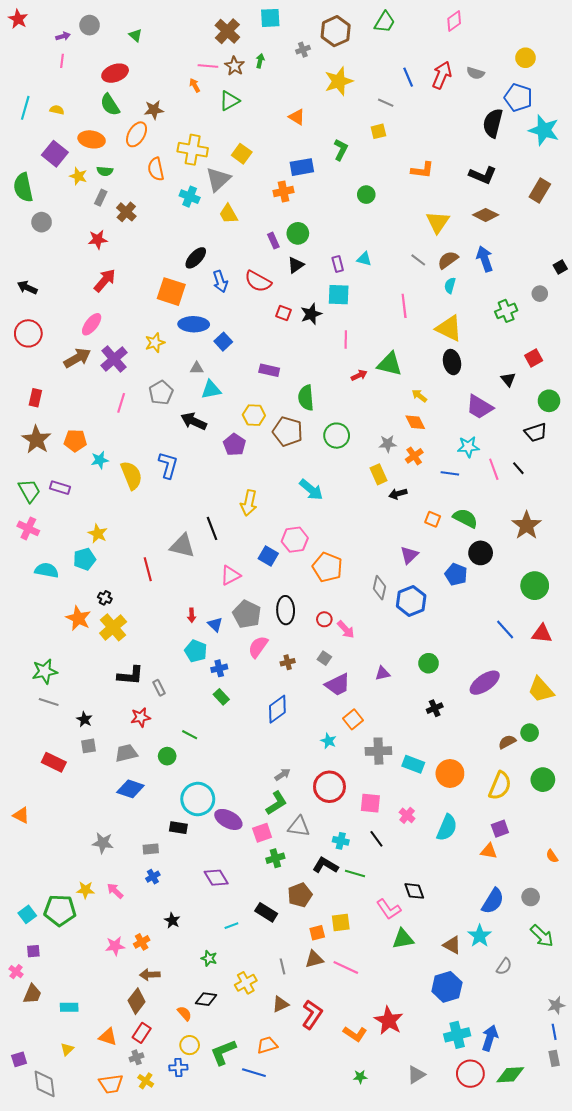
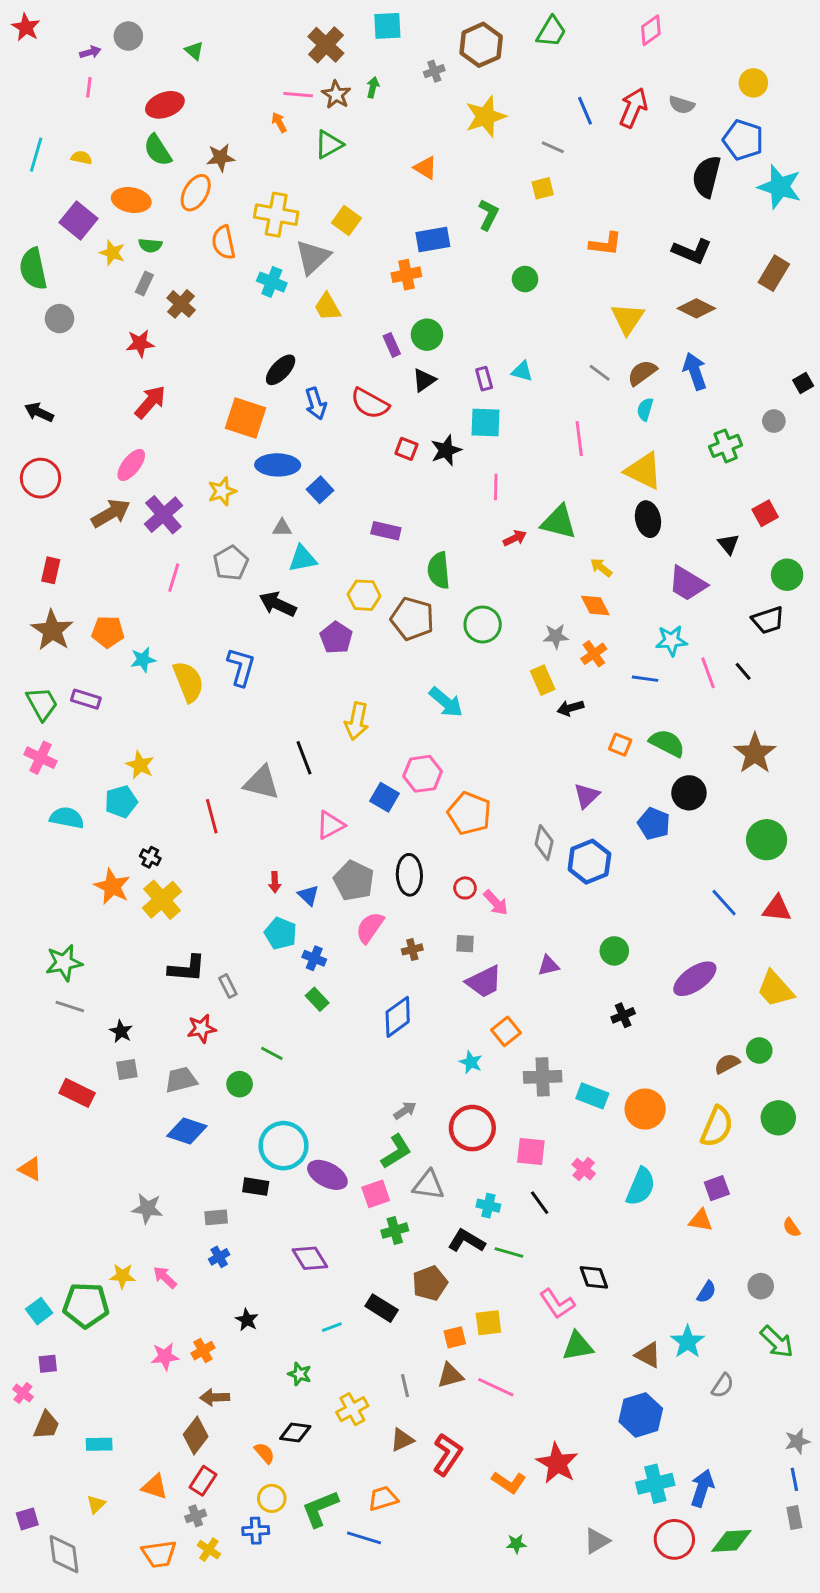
gray square: (324, 658) -> (465, 944), turned -32
blue cross: (219, 668) -> (314, 958), turned 35
blue semicircle: (493, 901) -> (707, 1292), size x0.6

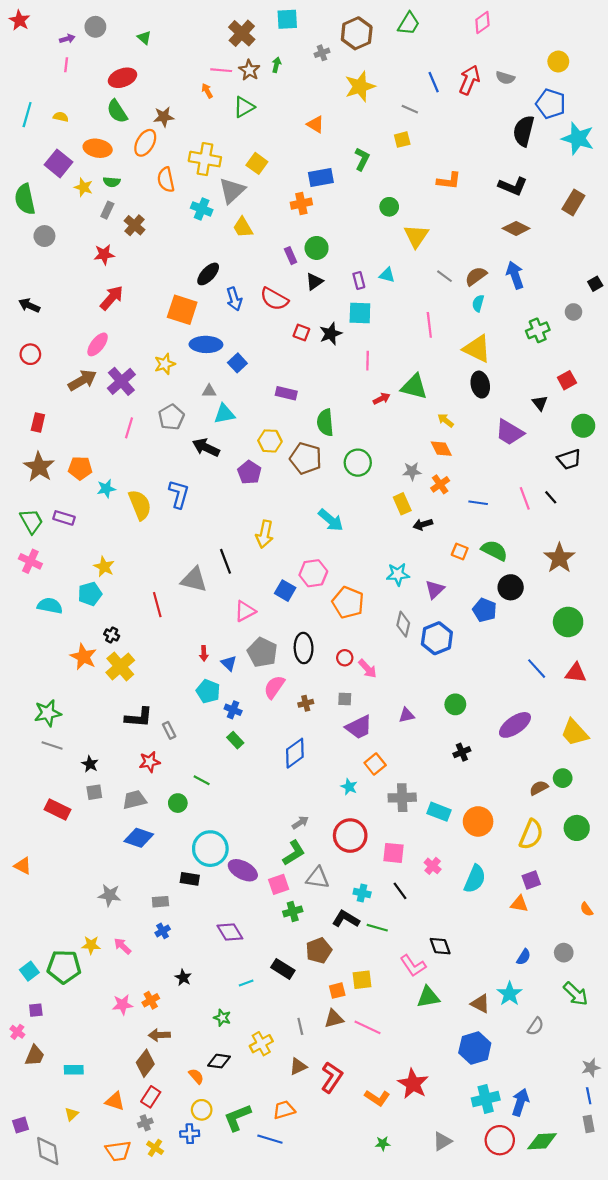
yellow triangle: (627, 319) -> (416, 236), moved
red circle: (41, 478) -> (30, 354), size x0.7
cyan star: (671, 641) -> (398, 574), moved

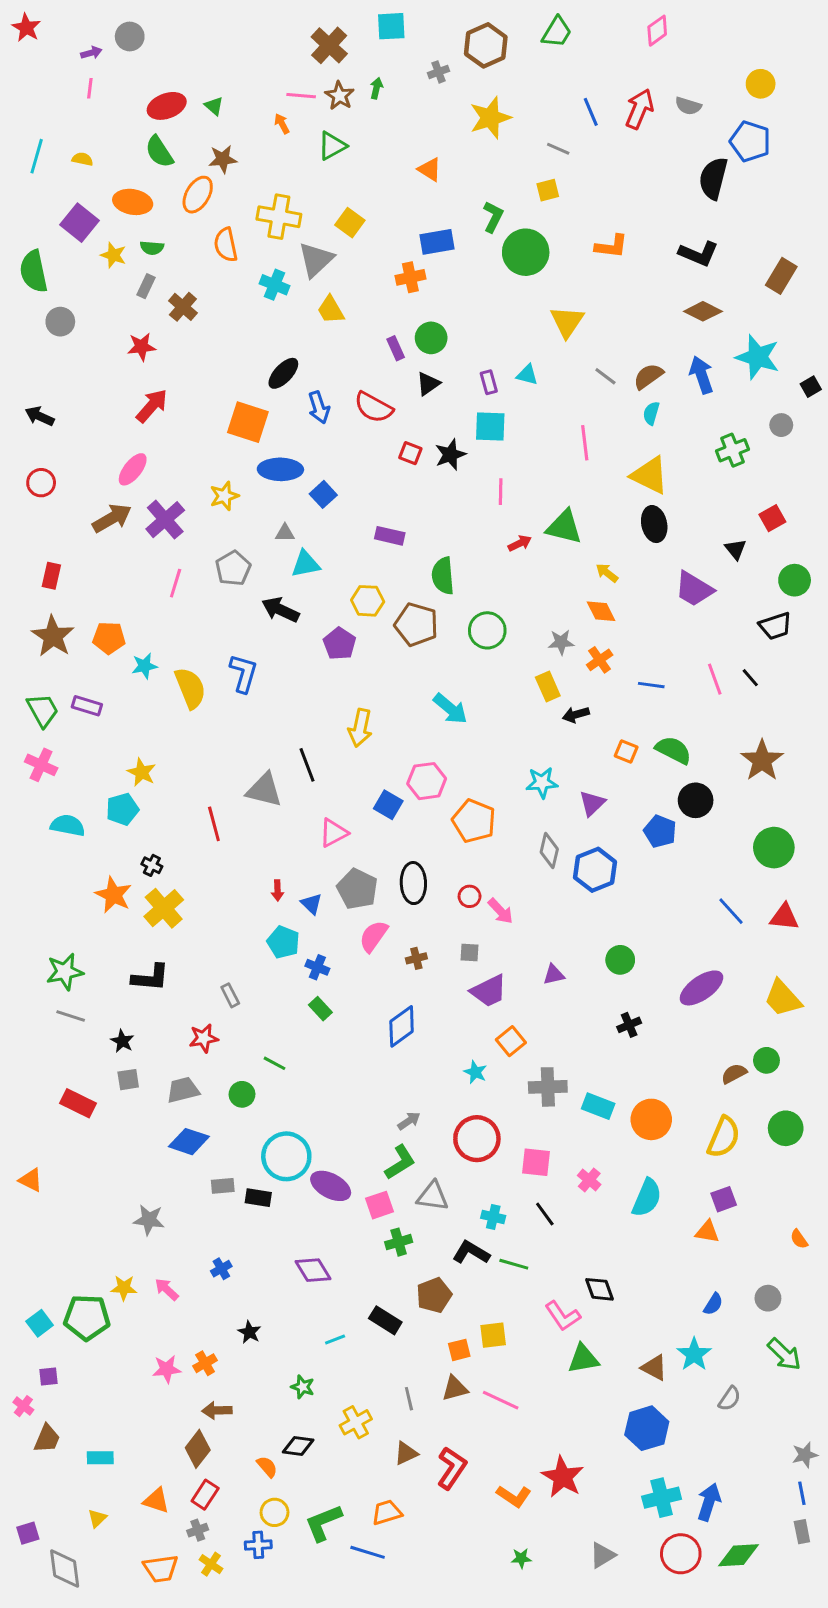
green triangle: (144, 38) -> (214, 106), moved
cyan star: (578, 138) -> (758, 357), moved
green circle: (389, 207) -> (526, 252), moved, size x1.8
black L-shape: (139, 717) -> (150, 978), moved
gray rectangle: (160, 902) -> (223, 1186), moved

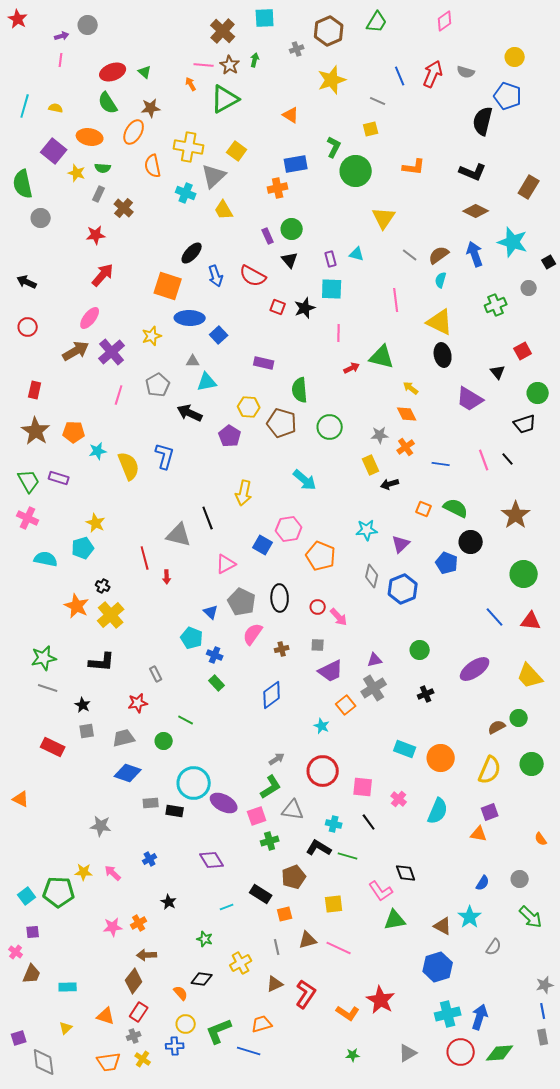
green triangle: (332, 146) -> (225, 99), size x1.4
black triangle: (428, 384) -> (290, 260), turned -36
red arrow: (277, 890) -> (167, 577), moved
gray cross: (548, 1087) -> (374, 688), moved, turned -30
orange square: (459, 1350) -> (285, 914), moved

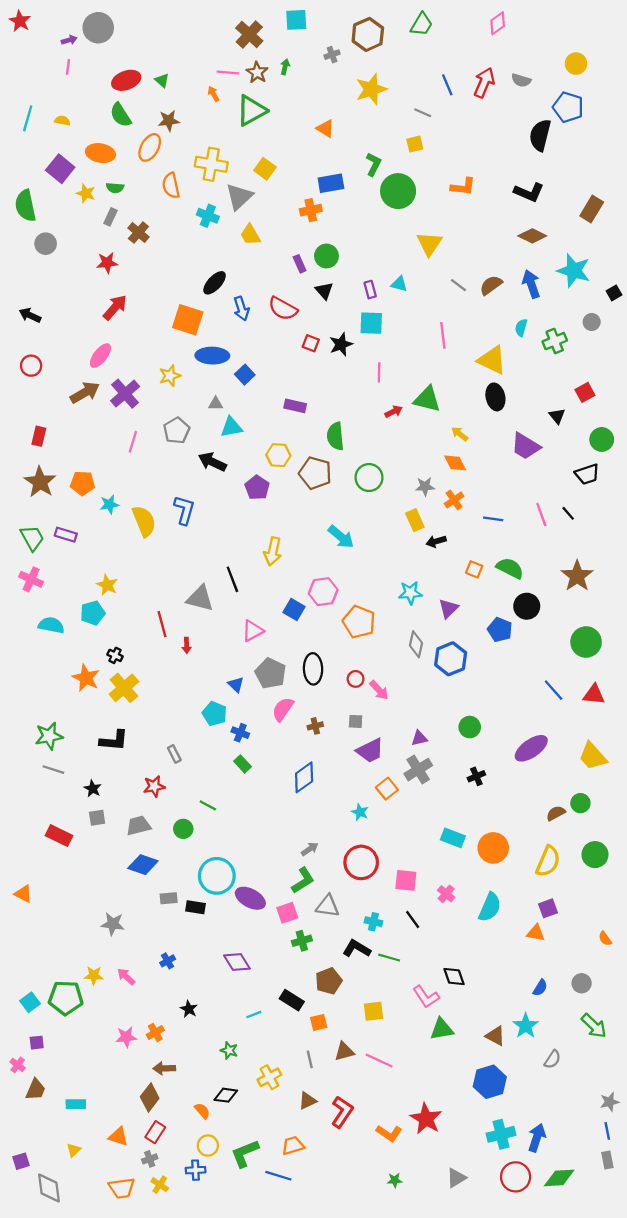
gray circle: (88, 25) -> (98, 28), size x1.4
cyan semicircle: (441, 280) -> (521, 328), moved

